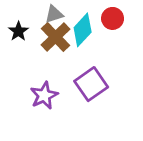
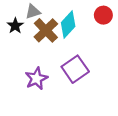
gray triangle: (54, 14) -> (33, 12), moved
red circle: (113, 18) -> (103, 15), moved

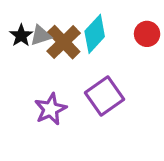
gray triangle: (33, 12) -> (41, 36), moved
red circle: (103, 15) -> (147, 34), moved

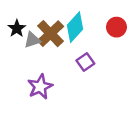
gray triangle: (41, 36) -> (32, 40), moved
purple square: (105, 96) -> (85, 62), moved, size x0.6

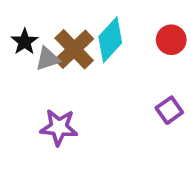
purple square: (85, 62) -> (169, 110), moved
purple star: (40, 87) -> (59, 127), turned 30

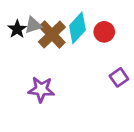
red circle: (171, 40) -> (104, 32), moved
gray triangle: (47, 59) -> (33, 25), moved

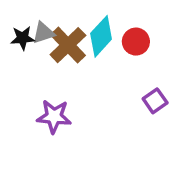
black star: (17, 29) -> (23, 38), turned 30

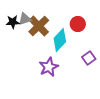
cyan diamond: (101, 36) -> (60, 40), moved
purple star: (54, 116) -> (49, 67), moved, turned -30

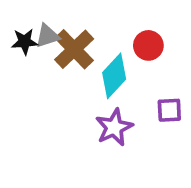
purple square: (89, 58) -> (169, 110), turned 32
purple star: (49, 67) -> (114, 127), moved

